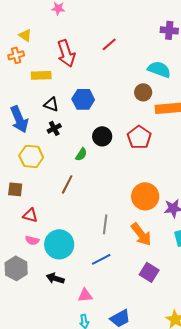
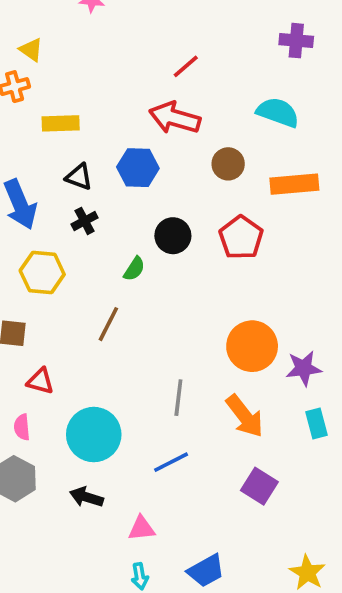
red arrow: (66, 53) -> (175, 118), moved, turned 124
brown circle: (143, 92) -> (228, 164), moved
pink semicircle: (32, 240) -> (22, 427), moved, turned 72

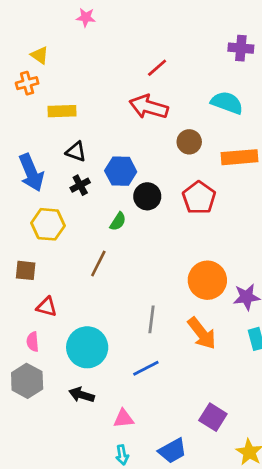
blue hexagon: (138, 168) -> (121, 171), moved
purple square: (259, 486) -> (213, 417), moved

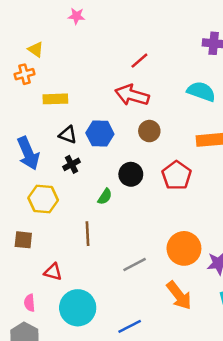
brown circle: (189, 142) -> (149, 131), moved
blue hexagon: (121, 171) -> (100, 133), moved
brown line: (98, 263) -> (88, 234), turned -30
red triangle: (47, 307) -> (53, 272), moved
gray line: (151, 319) -> (135, 265), moved, turned 55

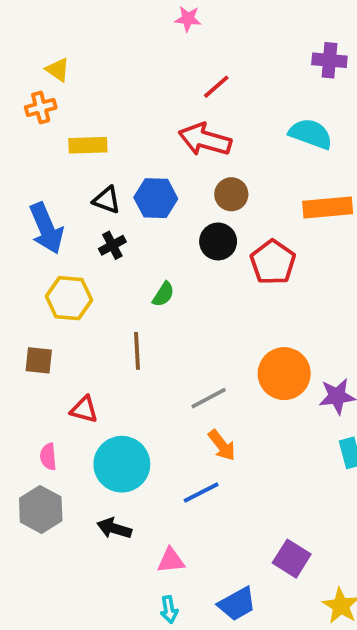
pink star: (76, 16) -> (188, 19), moved
black circle: (131, 174) -> (218, 241), moved
orange arrow: (179, 295) -> (222, 445), moved, size x0.7

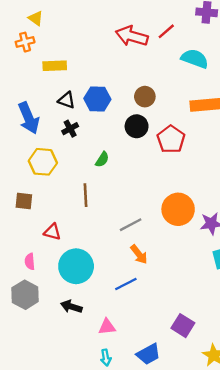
red line: (216, 87) -> (166, 31), moved
red arrow: (205, 140) -> (132, 36), moved

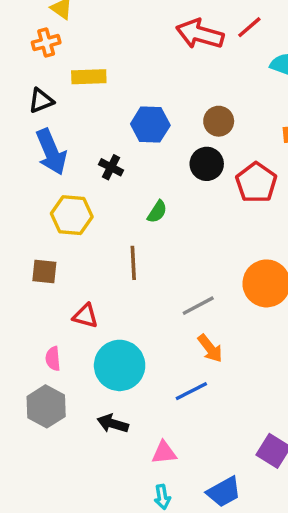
black triangle: (67, 100) -> (41, 101), moved, turned -42
black cross: (70, 129) -> (111, 167), turned -35

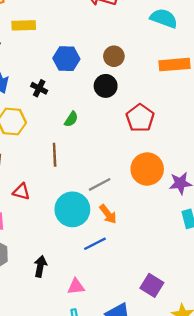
red pentagon: (256, 183) -> (140, 118), moved
cyan circle: (120, 365) -> (72, 209), moved
black arrow: (113, 424) -> (40, 266), turned 84

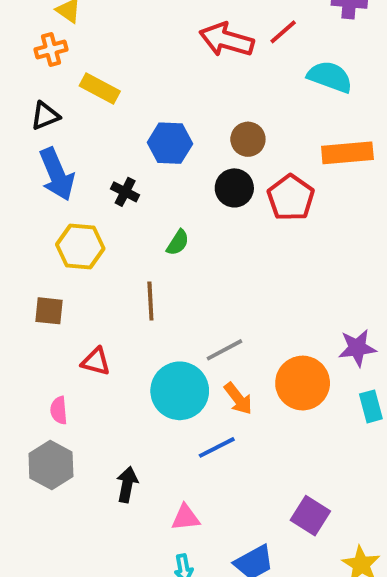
yellow rectangle: (24, 25) -> (100, 88), turned 30
red pentagon: (140, 118) -> (291, 198), moved
orange circle: (147, 169) -> (303, 383), moved

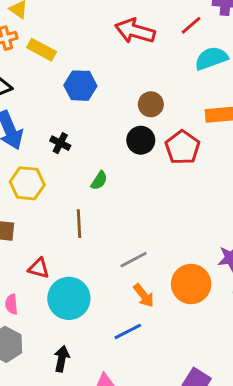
red line: (283, 32) -> (191, 25), moved
cyan semicircle: (330, 77) -> (211, 58), turned -40
yellow rectangle: (100, 88) -> (42, 50), moved
blue hexagon: (170, 143) -> (80, 86), moved
cyan circle: (180, 391) -> (69, 298), moved

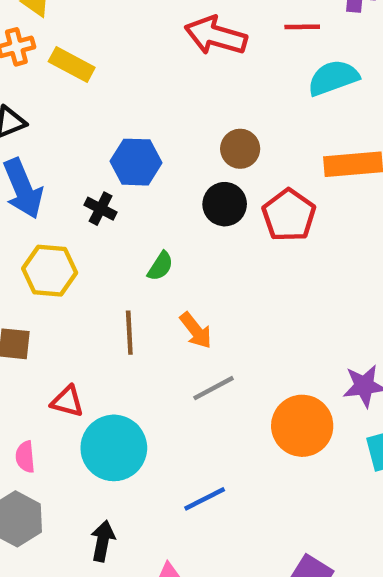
red line: (191, 25) -> (302, 27), turned 40
blue hexagon: (80, 86) -> (136, 162), moved
orange arrow: (144, 296) -> (196, 330), moved

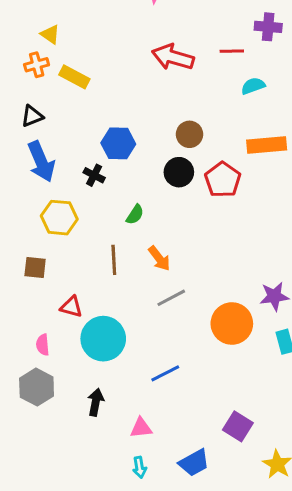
cyan semicircle: (333, 78) -> (253, 86), size x0.7

